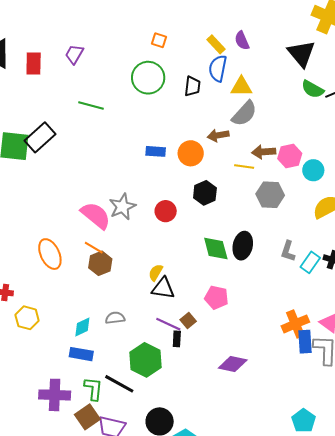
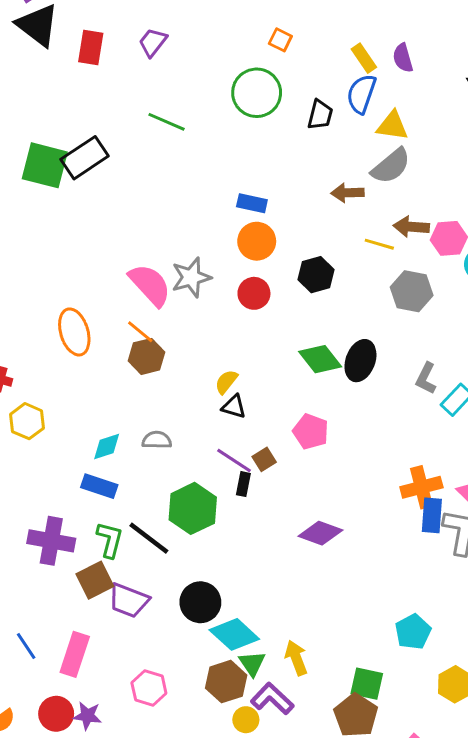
orange circle: (191, 153) -> (257, 241), moved
green diamond: (216, 249) -> (320, 359), turned -32
black triangle: (163, 288) -> (234, 407), size x0.7

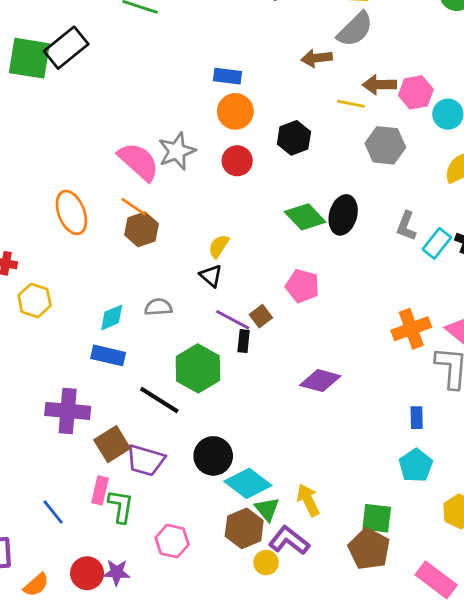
black triangle: (234, 407) -> (211, 276), moved, turned 30
blue rectangle: (432, 515) -> (417, 418), moved, size x0.7
green L-shape: (110, 540) -> (121, 506), moved
pink rectangle: (75, 654) -> (100, 490), moved, size x0.7

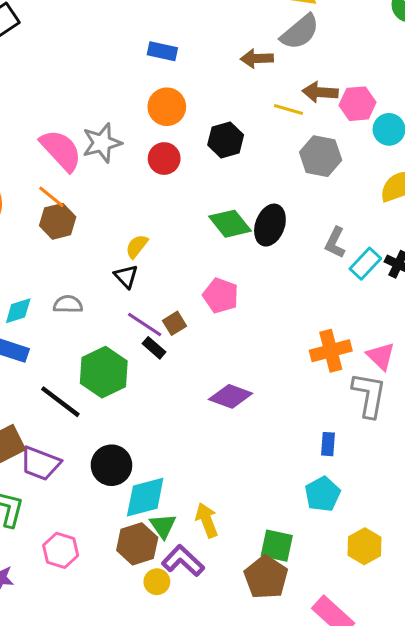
blue rectangle: (228, 76) -> (162, 51), moved
black rectangle: (244, 341) -> (154, 348), turned -60
cyan diamond: (248, 483) -> (145, 497), turned -57

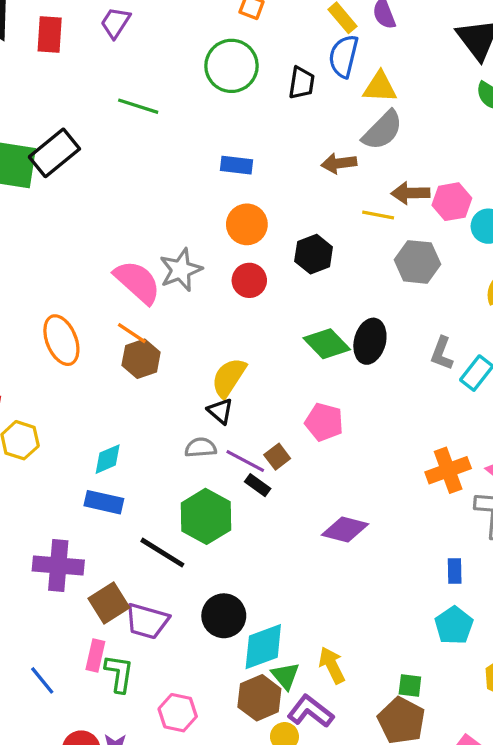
yellow semicircle: (137, 246) -> (229, 378), size x1.5
gray semicircle: (68, 304) -> (201, 448), moved
green square: (277, 546) -> (410, 686), size x0.7

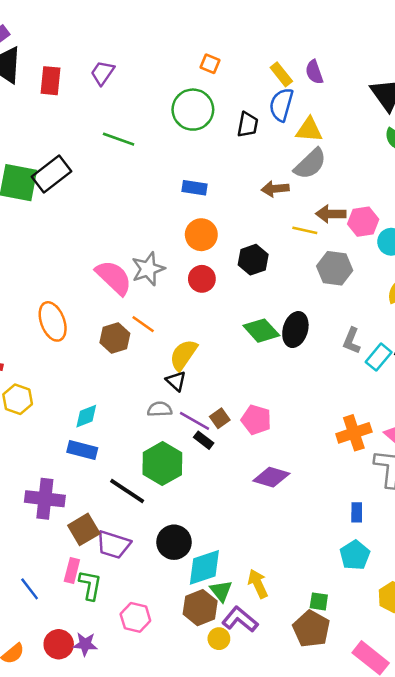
orange line: (132, 333) -> (143, 324), moved
pink pentagon: (324, 422) -> (256, 420), moved

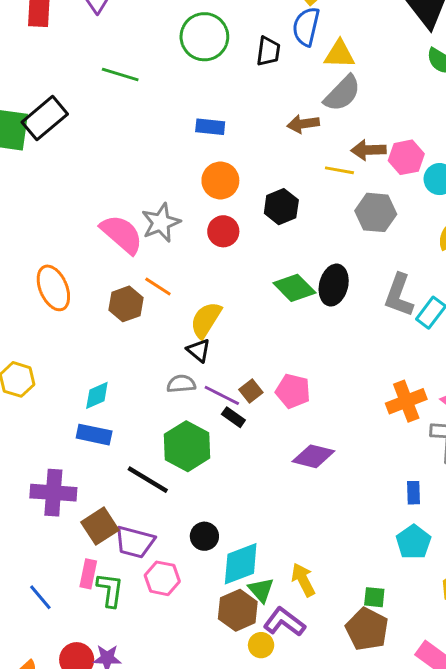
gray L-shape: (352, 341) -> (399, 295), size x1.4
black circle: (174, 542) -> (204, 536), size x0.7
pink hexagon: (135, 617) -> (162, 578), moved

